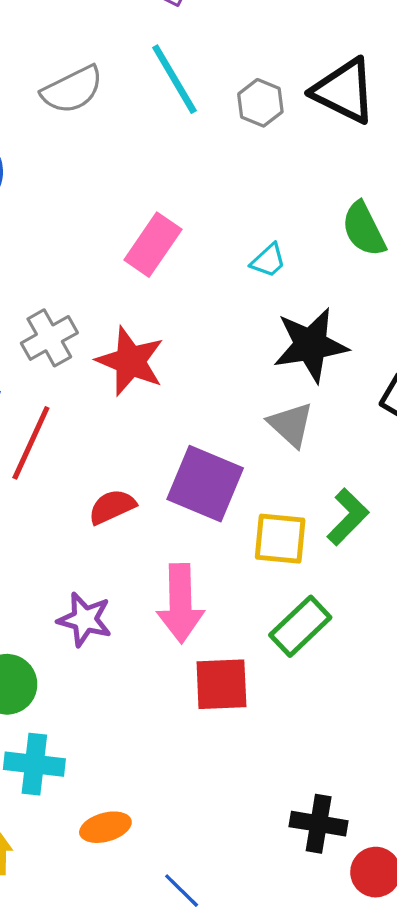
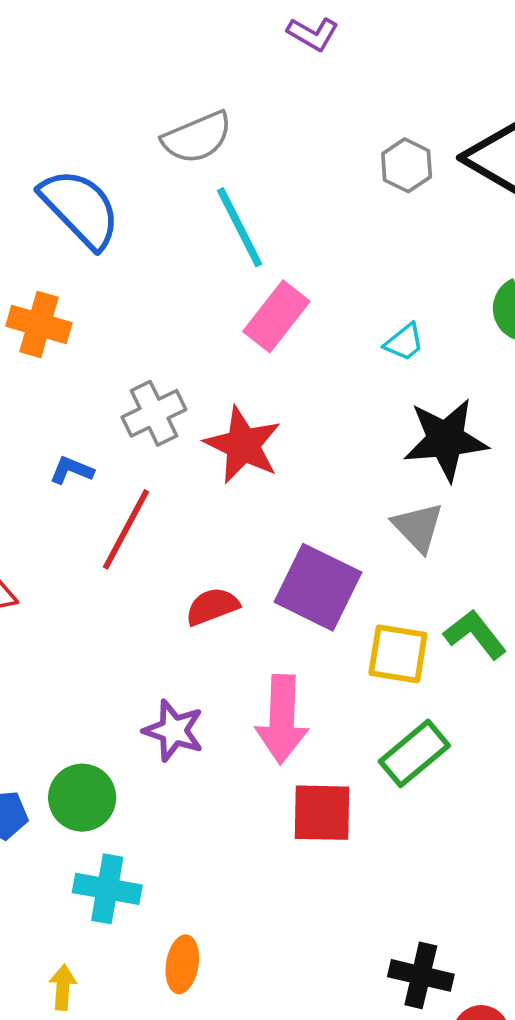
cyan line: (174, 79) -> (240, 227), moved
green L-shape: (348, 517) -> (475, 634), turned -86
orange ellipse: (105, 827) -> (182, 964), turned -69

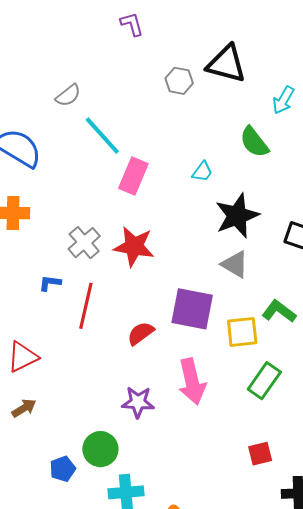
purple L-shape: (313, 34) -> (132, 24), moved, turned -120
gray semicircle: (197, 137) -> (68, 95), size x0.7
red square: (322, 813) -> (260, 454), moved, size x0.7

